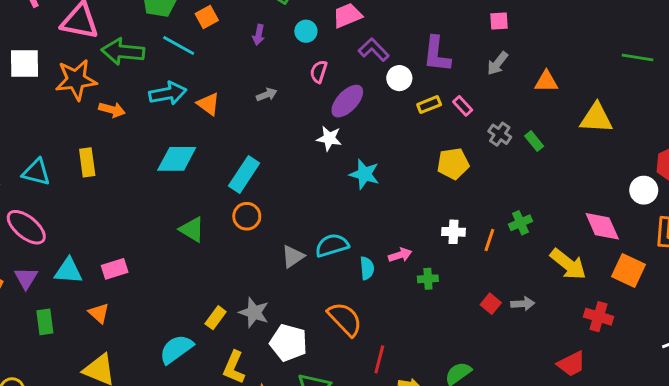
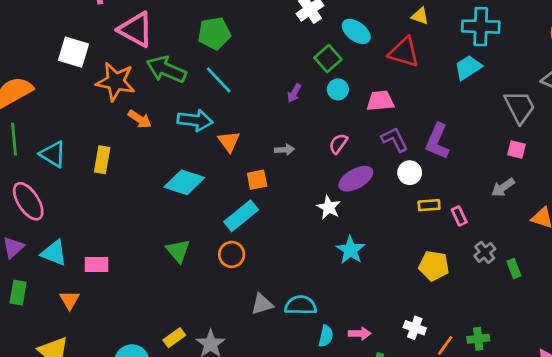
orange square: (207, 17) -> (257, 180), moved
cyan circle: (306, 31) -> (338, 89), moved
purple L-shape: (437, 54) -> (437, 141), moved

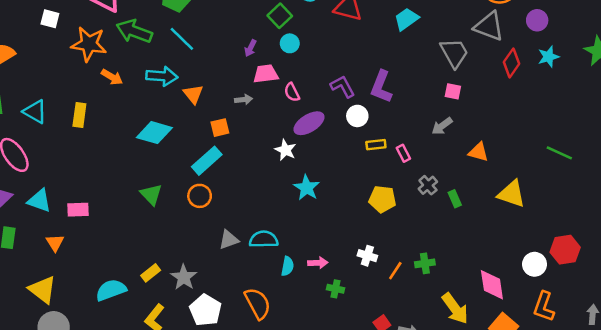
white square: (73, 52) -> (50, 19), size x0.7
pink trapezoid: (380, 101) -> (266, 74), moved
pink semicircle: (338, 144) -> (292, 92), turned -60

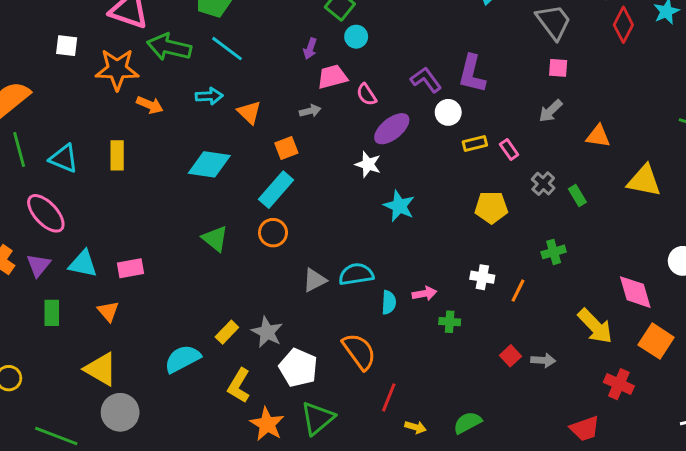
cyan arrow: (162, 76) -> (209, 96), size x0.7
green cross: (425, 263) -> (554, 252), moved

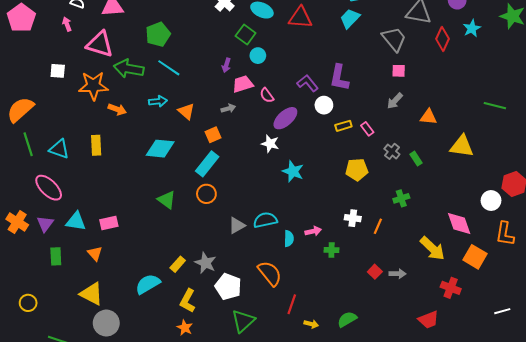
orange star: (267, 424) -> (185, 328), moved, size x0.7

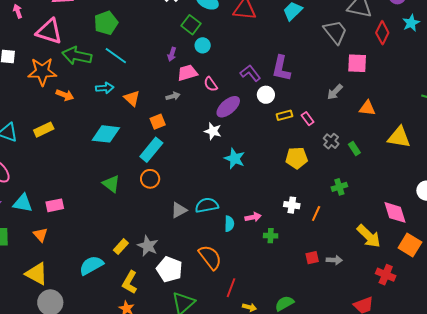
pink square: (399, 71) -> (357, 63), moved, size x1.5
yellow rectangle: (96, 145) -> (44, 130), turned 66
red square: (375, 272) -> (312, 258), turned 32

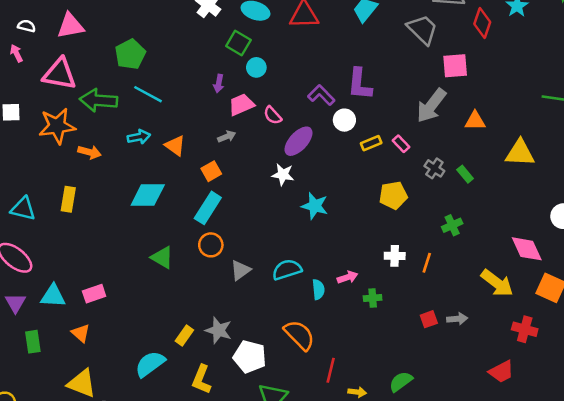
gray arrow: (335, 92) -> (431, 106), size x1.6
yellow rectangle: (44, 130) -> (68, 199), turned -48
gray triangle: (179, 210) -> (240, 270), moved

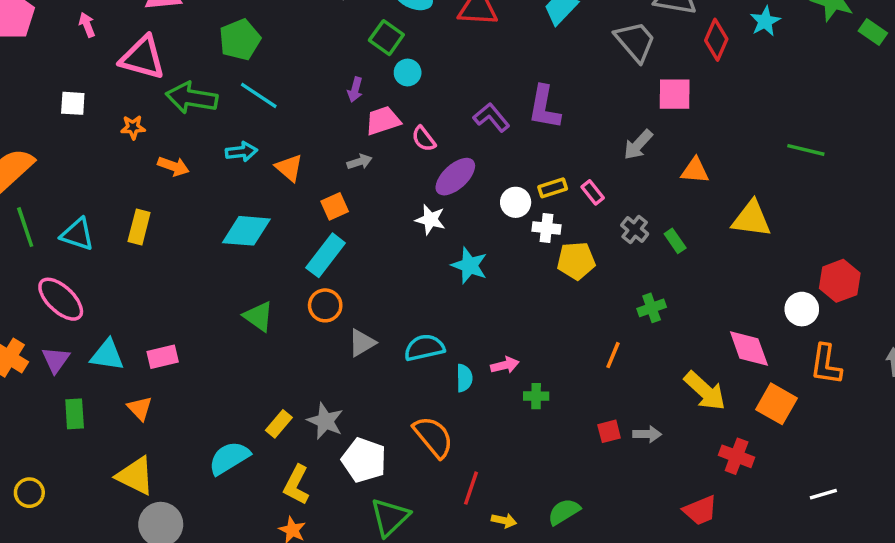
gray arrow: (431, 106) -> (638, 145), size x0.7
white circle: (344, 120) -> (516, 202), moved
orange star: (57, 126) -> (133, 127), size x0.5
white cross: (395, 256) -> (547, 228), moved

